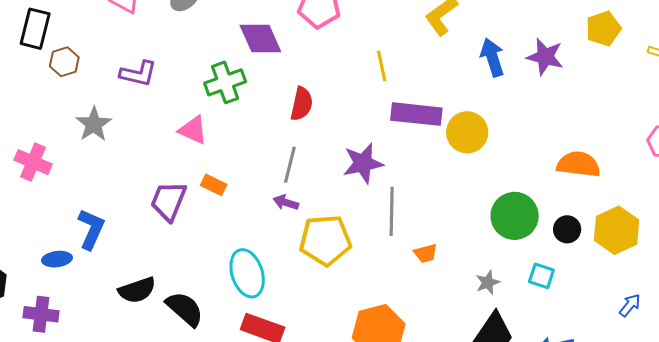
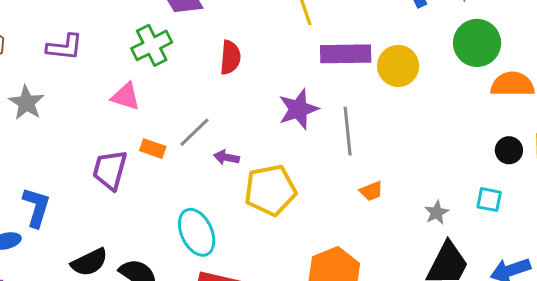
gray line: (290, 165) -> (194, 132), moved, turned 39
gray line: (392, 211) -> (348, 131), moved
green circle: (515, 216) -> (477, 43), moved

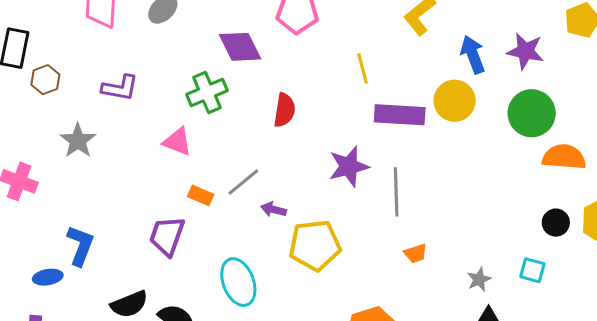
yellow circle: (398, 66) -> (455, 101), moved
purple trapezoid: (110, 170) -> (167, 236), moved

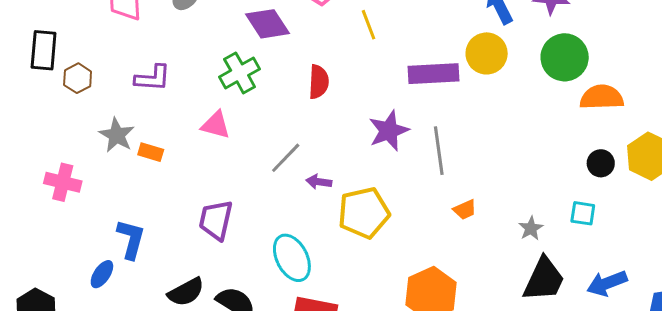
yellow line: (363, 68) -> (369, 25), moved
orange rectangle: (201, 195) -> (151, 152), moved
blue ellipse: (48, 277) -> (102, 274), turned -40

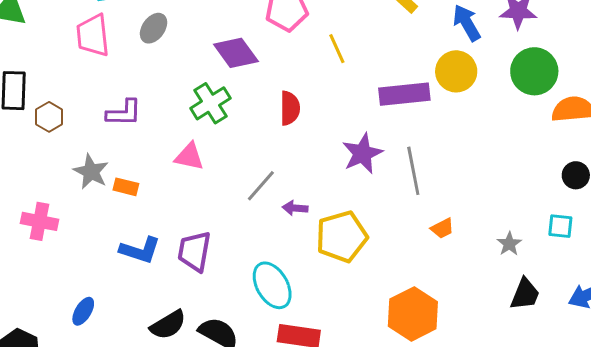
blue L-shape: (131, 239) -> (140, 250), moved, turned 96
black trapezoid: (544, 279) -> (525, 294), size x0.7

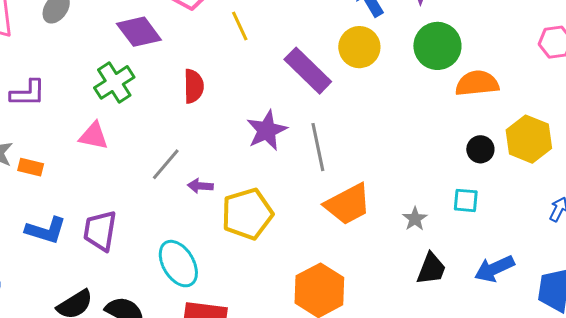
purple rectangle: (404, 94) -> (308, 71), turned 51
orange trapezoid: (442, 228) -> (348, 204), size x2.0

